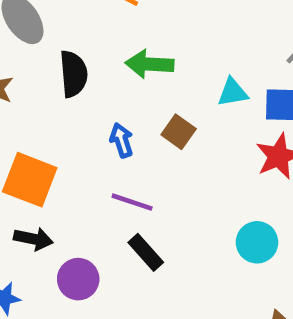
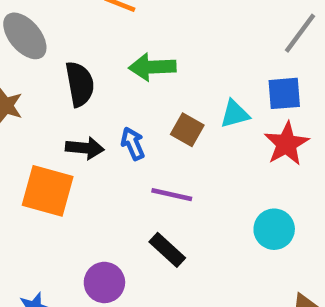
cyan triangle: (233, 92) -> (235, 114), moved
purple line: (132, 202) -> (172, 195), moved
black arrow: (33, 239) -> (85, 148), moved

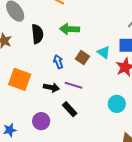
cyan triangle: (235, 114) -> (104, 52), turned 48
black arrow: (85, 148) -> (51, 87), moved

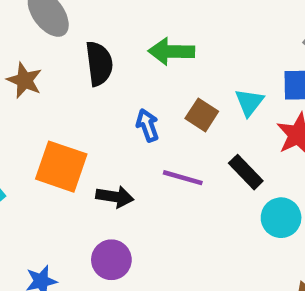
cyan triangle: (104, 52) -> (249, 102), turned 32
black arrow: (51, 87) -> (115, 197), moved
black rectangle: (70, 109) -> (246, 172), moved

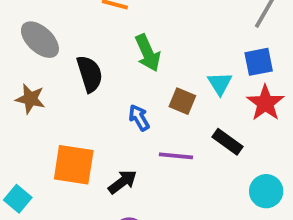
green arrow: (171, 51) -> (148, 53), turned -105
black arrow: (115, 197) -> (123, 182), turned -36
cyan circle: (281, 218) -> (266, 191), moved

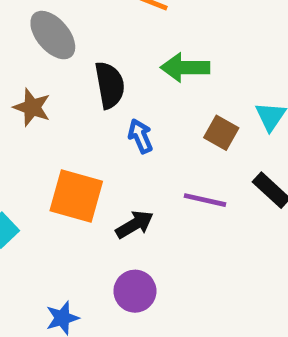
green arrow: (148, 53) -> (185, 68), turned 108
blue arrow: (139, 118) -> (140, 136), moved

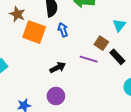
brown square: (221, 133) -> (101, 43), moved
orange square: (76, 196) -> (34, 32), moved

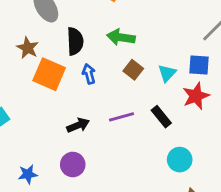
brown square: (101, 43) -> (133, 70), moved
purple line: (89, 59) -> (121, 117), turned -36

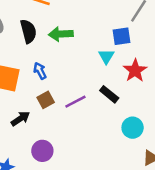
black semicircle: (75, 41) -> (28, 31), moved
blue square: (199, 65) -> (122, 36), moved
brown square: (133, 70) -> (46, 100), moved, turned 35
black arrow: (78, 125) -> (20, 119), moved

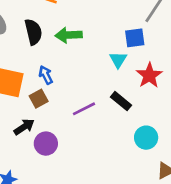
brown square: (46, 100) -> (39, 99), moved
purple circle: (42, 151) -> (46, 144), moved

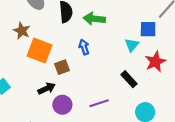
blue arrow: (46, 75) -> (84, 47), moved
purple line: (84, 109) -> (99, 103), moved

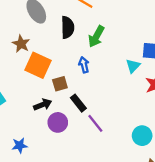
green arrow: (94, 19) -> (96, 36), turned -70
black rectangle: (129, 79) -> (78, 103), moved
purple line: (99, 103) -> (95, 123), turned 66

